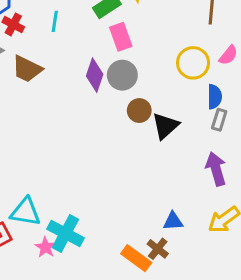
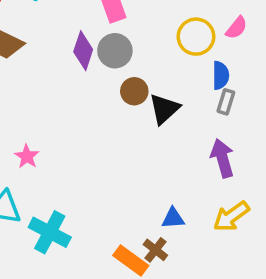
pink star: (45, 247) -> (27, 156), moved

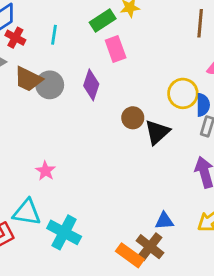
yellow circle: (196, 37) -> (183, 93), moved
gray circle: (115, 51) -> (50, 85), moved
brown cross: (155, 250) -> (150, 247), size x1.4

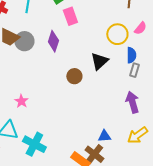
yellow circle: (183, 93) -> (117, 34), moved
brown circle: (133, 118) -> (74, 76), moved
black triangle: (157, 132) -> (99, 61), moved

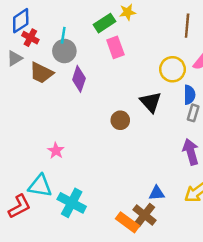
gray circle: (24, 41) -> (64, 51), moved
purple diamond: (53, 41) -> (79, 79), moved
black triangle: (99, 61) -> (151, 102), turned -30

